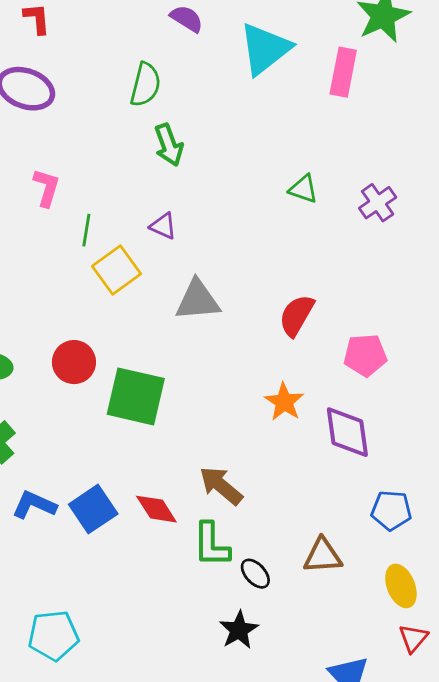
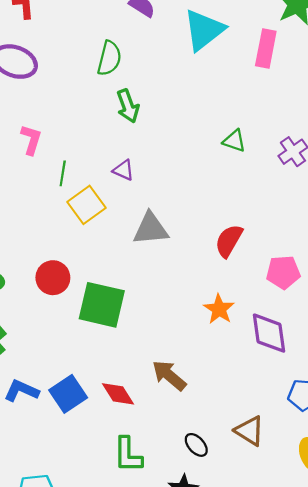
green L-shape: (211, 545) -> (128, 455), moved
brown triangle: (323, 556) -> (249, 431), turned 36

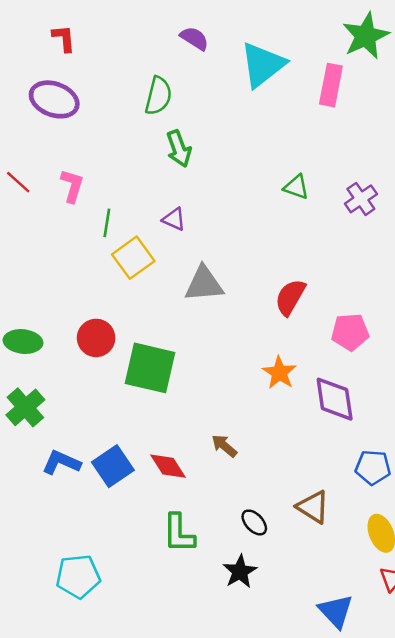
brown arrow: (169, 375) -> (224, 446), size x0.7

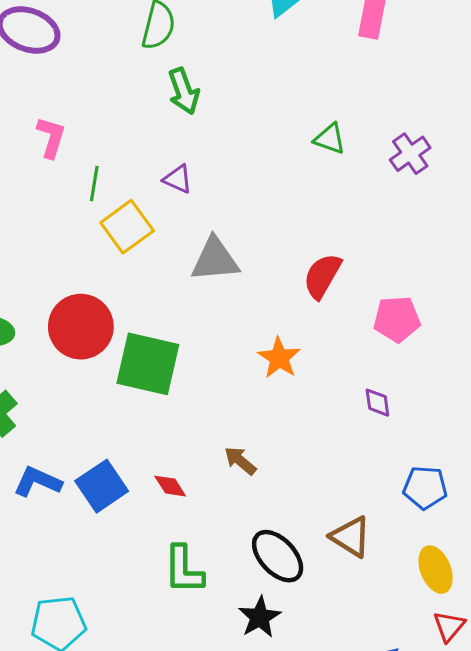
red circle: (96, 338) -> (81, 327), size x1.4
orange star: (279, 373) -> (279, 358), moved
purple diamond: (335, 399) -> (377, 403), size x0.5
red diamond: (168, 466) -> (170, 486), size x0.7
black ellipse: (254, 522) -> (278, 556), size x1.6

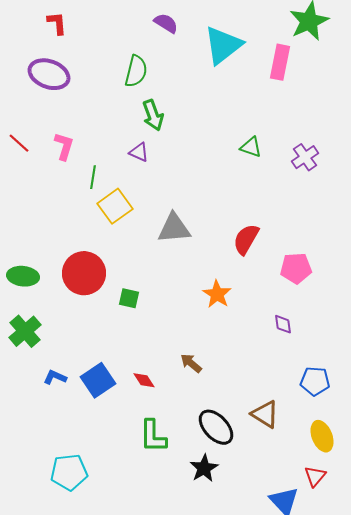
purple triangle: (178, 179) -> (139, 152), moved
green square: (148, 364) -> (129, 298), size x0.5
blue L-shape: (38, 482) -> (55, 377), size x0.7
red triangle: (449, 626) -> (315, 476), moved

